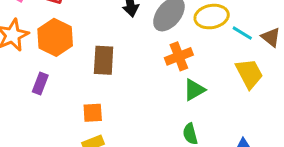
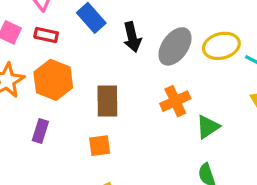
orange cross: (179, 56) -> (175, 101), moved
orange square: (93, 113) -> (100, 146), moved

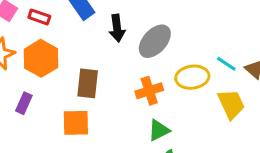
yellow ellipse: (221, 46) -> (192, 77), moved
green triangle: (208, 127) -> (159, 130), moved
orange square: (100, 146) -> (76, 123), size x1.4

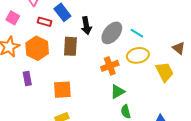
red rectangle: (39, 17) -> (45, 22), moved
cyan line: (226, 64) -> (137, 33), moved
brown rectangle: (88, 83) -> (70, 46), moved
purple rectangle: (24, 103) -> (27, 78), turned -32

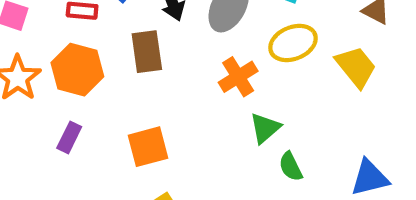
purple rectangle: (27, 78) -> (69, 137), turned 48

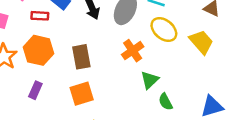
yellow ellipse: (293, 43) -> (164, 30), turned 64
brown rectangle: (147, 52) -> (81, 57), moved

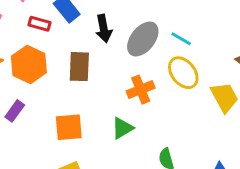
brown rectangle: (81, 57) -> (79, 67), moved
green triangle: (150, 80) -> (122, 128), moved

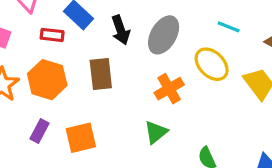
cyan line: (181, 39) -> (229, 27), moved
orange square: (69, 127) -> (81, 138), moved

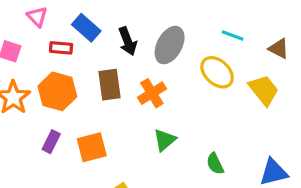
orange cross: (169, 89) -> (152, 93), moved

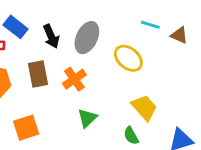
cyan line: (233, 36) -> (150, 25), moved
yellow trapezoid: (264, 90) -> (144, 108), moved

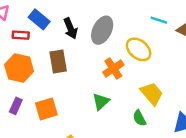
orange cross: (74, 79) -> (113, 69), moved

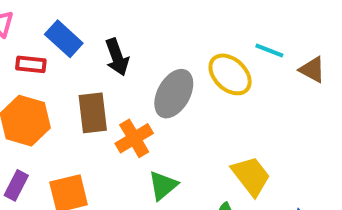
gray ellipse: (102, 30) -> (174, 94), moved
yellow ellipse: (139, 49) -> (230, 74), moved
orange cross: (113, 69) -> (134, 138), moved

